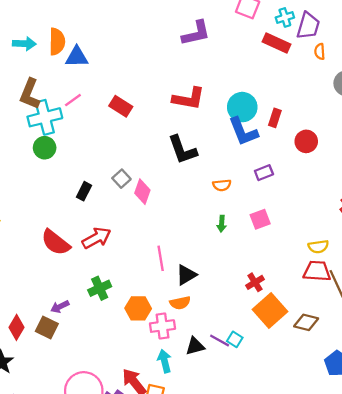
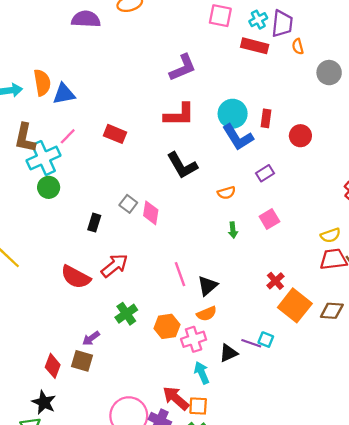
purple L-shape: (196, 33) -> (183, 68), moved

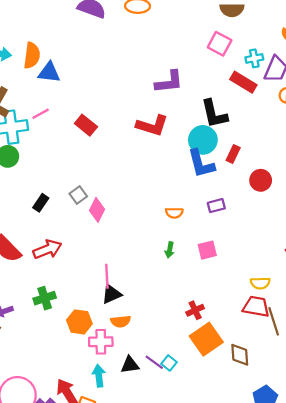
black L-shape: (182, 165) -> (214, 114), moved
black triangle: (208, 286) -> (111, 294), moved
brown diamond: (332, 311) -> (240, 355), turned 65

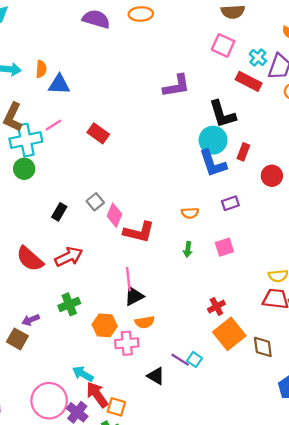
orange semicircle: (32, 55) -> (41, 69), size x0.7
cyan cross: (254, 58) -> (258, 57), turned -35
red L-shape: (152, 125) -> (139, 232), moved
black triangle: (130, 365) -> (156, 376), moved, turned 42
cyan arrow: (99, 376) -> (83, 374), moved, turned -50

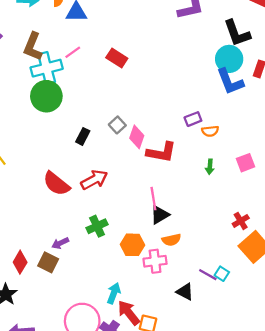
green circle: (24, 169) -> (46, 96), size x1.5
purple rectangle: (230, 203) -> (193, 119), moved
cyan arrow: (83, 374) -> (114, 293), turned 84

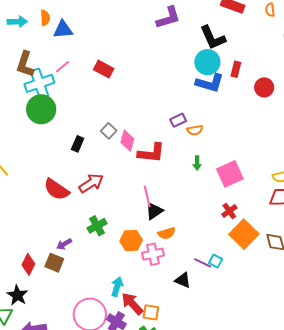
blue L-shape: (230, 82) -> (210, 83), turned -48
pink square: (245, 163) -> (230, 174), moved, size x1.5

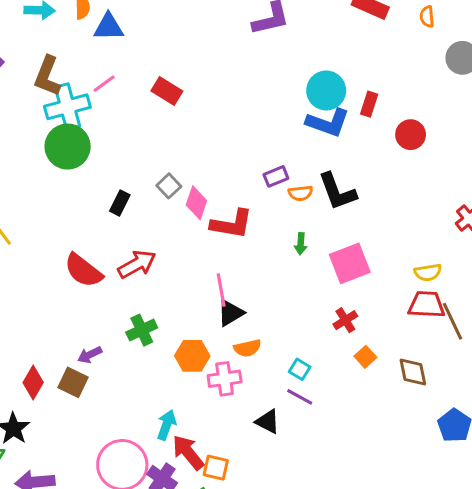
black L-shape: (213, 38) -> (337, 192), moved
orange square: (244, 234) -> (365, 357), size x0.5
cyan square: (216, 261) -> (300, 369), moved

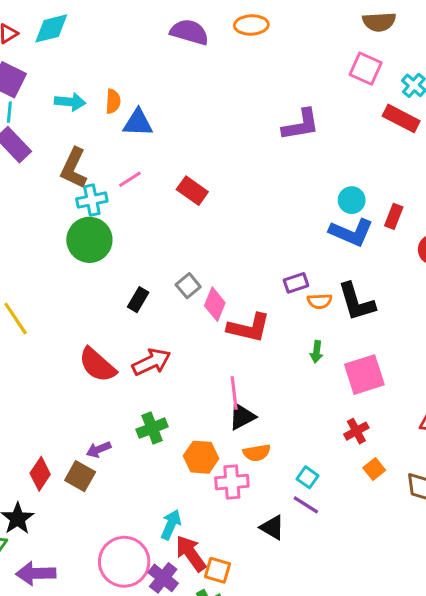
cyan circle: (326, 90) -> (352, 200), size x0.7
cyan cross: (67, 107) -> (92, 200), size x0.7

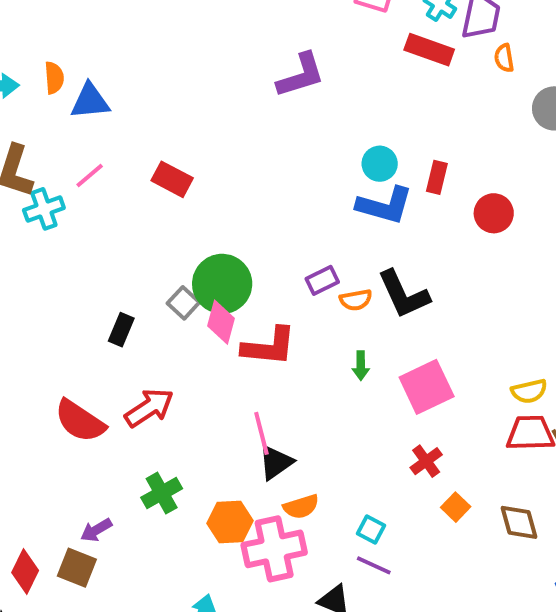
green circle: (89, 240) -> (222, 284), moved
pink cross: (232, 482) -> (274, 549), size x1.4

